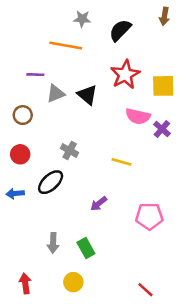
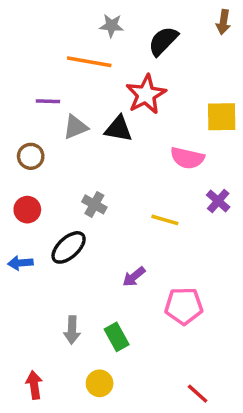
red star: (125, 75) -> (146, 94), moved
black triangle: (87, 95) -> (118, 129), turned -30
purple cross: (162, 129) -> (218, 201), moved
pink pentagon: (149, 216) -> (184, 306), moved

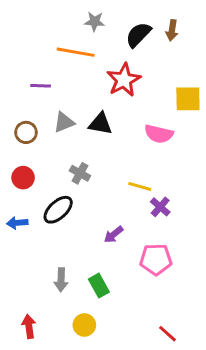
brown arrow: (223, 22) -> (172, 30), moved
gray triangle: (75, 127) -> (64, 122), moved
black triangle: (118, 129) -> (100, 124), moved
purple cross: (218, 201) -> (160, 207), moved

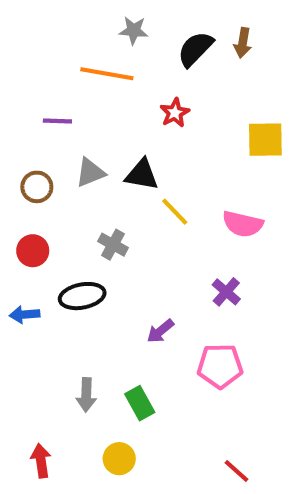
red star: (124, 80) -> (175, 113), size x0.6
pink semicircle: (159, 134) -> (243, 224), moved
yellow line: (140, 186) -> (175, 212), moved, turned 30
black ellipse: (58, 210) -> (82, 296), turned 32

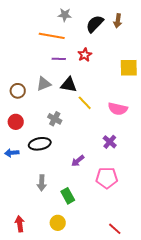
purple line: (57, 121) -> (59, 59), moved
gray arrow: (86, 395) -> (42, 183), moved

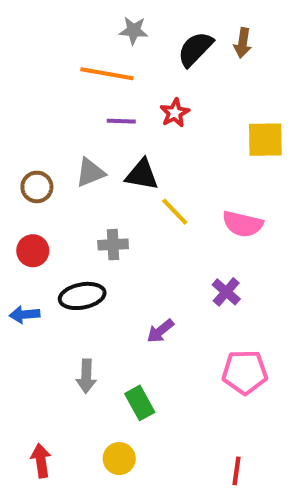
gray cross: (55, 119) -> (113, 245), turned -32
pink pentagon: (107, 178) -> (245, 372), moved
red line: (115, 229) -> (236, 471), turned 56

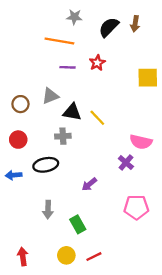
black triangle: (142, 175) -> (72, 112), moved
pink semicircle: (243, 224) -> (141, 142), moved
red line: (236, 471) -> (94, 257), moved, turned 56

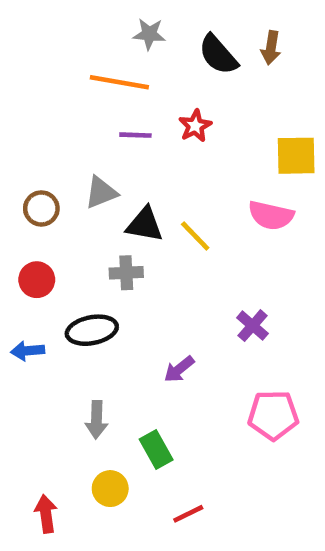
black semicircle: (109, 27) -> (218, 55), turned -85
pink semicircle: (141, 142) -> (271, 215), moved
yellow circle: (66, 255) -> (110, 489), moved

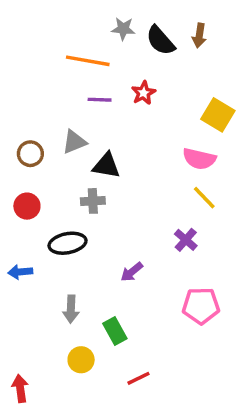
gray star: (149, 34) -> (123, 29), moved
yellow square: (296, 156) -> (218, 115), turned 32
yellow line: (195, 236) -> (204, 198), moved
blue arrow: (28, 351) -> (20, 272), moved
red arrow: (46, 514) -> (20, 388), moved

